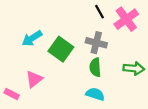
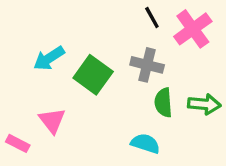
green semicircle: (95, 67) -> (163, 103), moved
pink triangle: (34, 79) -> (52, 121), turned -30

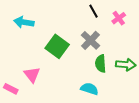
pink cross: (193, 29) -> (119, 18), size x0.6
cyan arrow: (49, 58) -> (24, 22), moved, turned 42
gray cross: (147, 65) -> (90, 40), turned 30

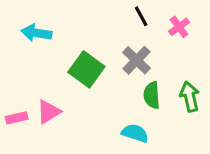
green arrow: (126, 65) -> (190, 97), turned -108
pink triangle: (32, 75) -> (49, 112), turned 36
pink rectangle: (11, 89) -> (17, 118), moved, turned -40

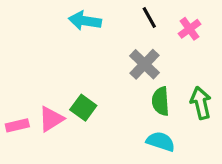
cyan arrow: (36, 33) -> (85, 21), moved
green square: (86, 69) -> (83, 108), moved, size x0.7
cyan semicircle: (135, 133) -> (161, 141), moved

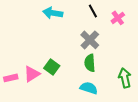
green semicircle: (161, 101) -> (90, 63), moved
green arrow: (201, 103) -> (125, 78), moved
cyan semicircle: (161, 141) -> (89, 88), moved

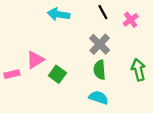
pink triangle: (32, 74) -> (35, 60), moved
pink rectangle: (11, 78) -> (12, 74), moved
green arrow: (125, 78) -> (138, 70), moved

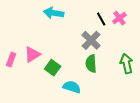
black line: (103, 12) -> (101, 19), moved
pink rectangle: (12, 74) -> (11, 60), moved, turned -56
cyan semicircle: (98, 98) -> (72, 87), moved

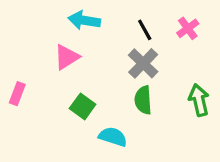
black line: (101, 19) -> (145, 30), moved
pink triangle: (32, 54) -> (67, 57), moved

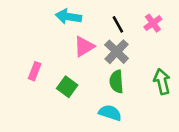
pink triangle: (67, 57) -> (84, 46), moved
pink rectangle: (17, 94) -> (35, 71), moved
cyan semicircle: (113, 137) -> (110, 113), moved

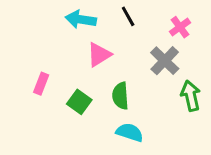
black line: (118, 24) -> (128, 16), moved
gray cross: (117, 52) -> (165, 61), moved
green semicircle: (117, 82) -> (120, 96), moved

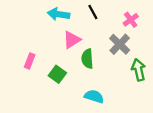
green semicircle: (120, 96) -> (87, 59), moved

